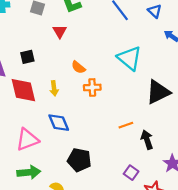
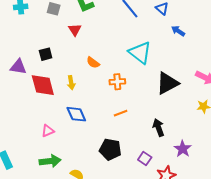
orange cross: (92, 87) -> (117, 82), moved
orange line: (126, 125) -> (121, 113), moved
pink triangle: (27, 140) -> (48, 131), size x0.6
black pentagon: (79, 160) -> (110, 149), moved

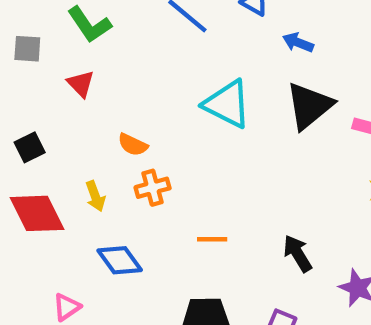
orange cross: (117, 82) -> (153, 188), moved
black triangle: (167, 83) -> (309, 106), moved
orange line: (121, 113) -> (212, 239), turned 32

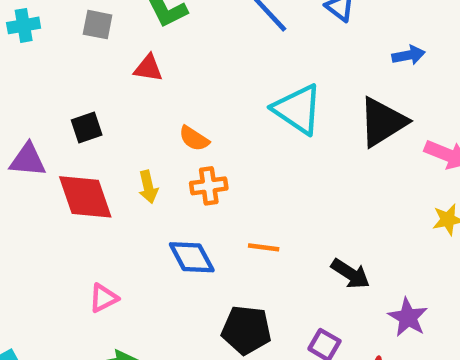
blue arrow: (298, 42) -> (408, 55), moved, turned 140
red triangle: (81, 84) -> (148, 68), turned -44
black arrow: (298, 254) -> (350, 274), turned 147
blue diamond: (120, 260) -> (192, 257), moved

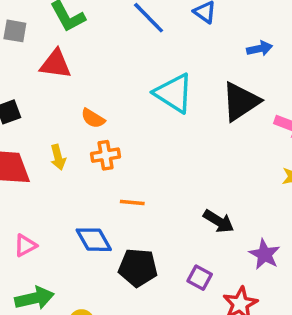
red triangle: (148, 68) -> (56, 64), size x1.4
orange line: (264, 247) -> (132, 203), moved
blue diamond: (192, 257) -> (94, 240), moved

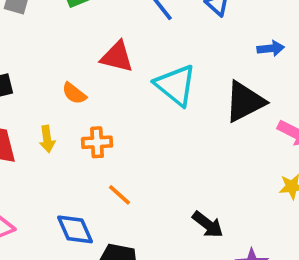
red triangle: (56, 64) -> (117, 57), moved
orange semicircle: (93, 118) -> (74, 93), moved
orange line: (132, 203) -> (120, 195), turned 30

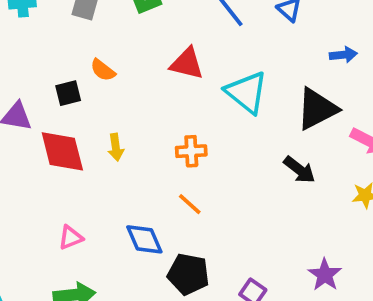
orange semicircle: (74, 93) -> (103, 70), moved
orange cross: (97, 142) -> (191, 151), moved
black arrow: (208, 225) -> (299, 170), moved

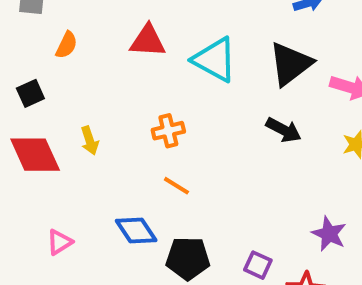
orange semicircle: (103, 70) -> (67, 45), moved, turned -92

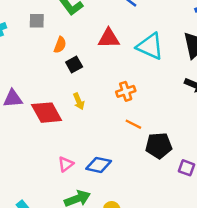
black square: (30, 93) -> (74, 64), moved
blue diamond: (136, 230) -> (99, 165), moved, turned -40
black pentagon: (188, 258) -> (159, 146), moved

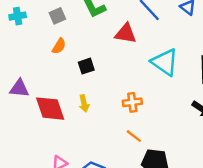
gray square: (37, 21) -> (57, 16), turned -35
red triangle: (109, 38) -> (126, 33), moved
orange semicircle: (60, 45) -> (59, 46), moved

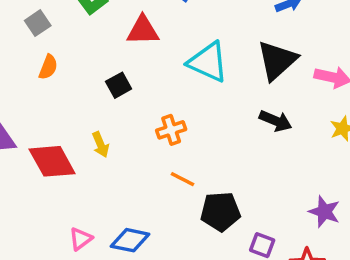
black square: (86, 66) -> (119, 85), moved

